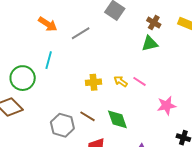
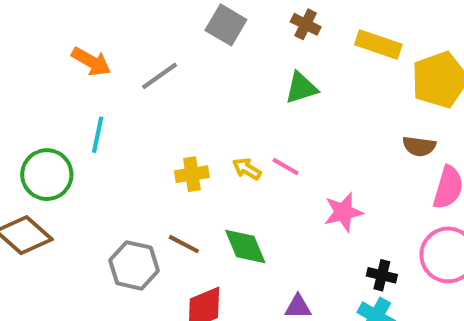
brown cross: (154, 23) -> (306, 24), moved

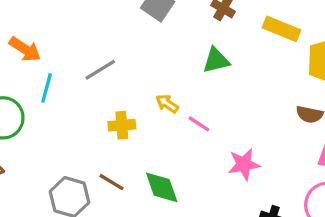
orange arrow: (91, 62) -> (25, 49), moved
gray line: (159, 76) -> (100, 70), moved
yellow arrow: (247, 169) -> (167, 104), moved

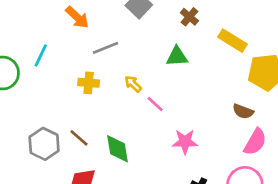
orange arrow: (25, 49) -> (77, 17), moved
gray line: (100, 70) -> (106, 48), moved
yellow cross: (122, 125) -> (89, 83), moved

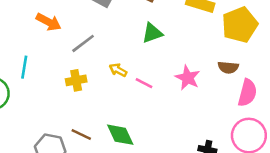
pink star: (185, 142) -> (188, 78), moved, turned -30

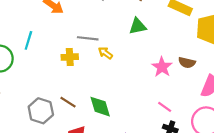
gray line: (83, 43) -> (88, 38), moved, turned 36
brown semicircle: (228, 67) -> (187, 63), moved
pink line: (144, 83) -> (165, 107), moved

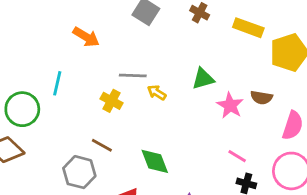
green triangle: (138, 26) -> (203, 79), moved
yellow cross: (70, 57) -> (112, 101), turned 35
brown line: (68, 102) -> (102, 145), moved

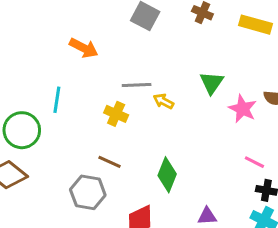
green triangle: (203, 79) -> (212, 83), turned -35
green diamond: (155, 161) -> (167, 175), turned 48

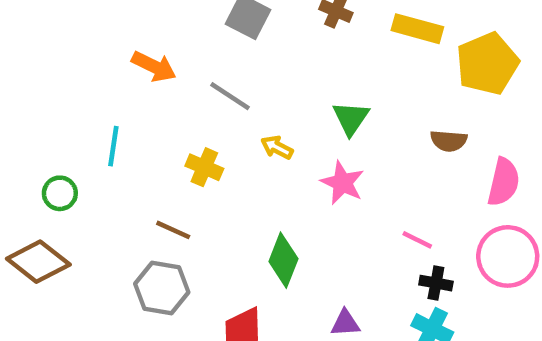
gray line: (137, 85) -> (230, 96), moved, turned 36
pink star: (243, 109) -> (342, 183), moved
green circle: (22, 130) -> (60, 193), size x0.6
brown line: (110, 162) -> (173, 230), moved

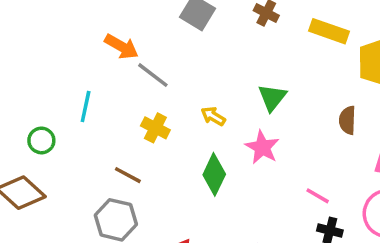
gray line: (230, 96) -> (153, 75), moved
brown semicircle: (449, 141) -> (347, 120), turned 84
green diamond: (283, 260) -> (214, 174), moved

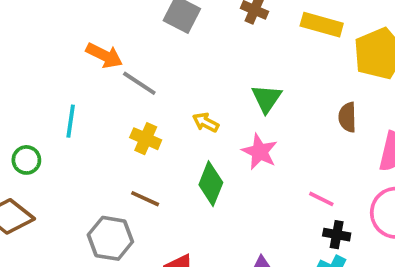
brown line: (128, 175) -> (145, 199), moved

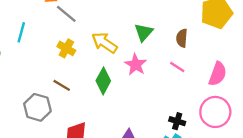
brown semicircle: (347, 117) -> (182, 38), moved
yellow arrow: (206, 122) -> (104, 43), size x1.6
pink line: (321, 199) -> (177, 67), moved

